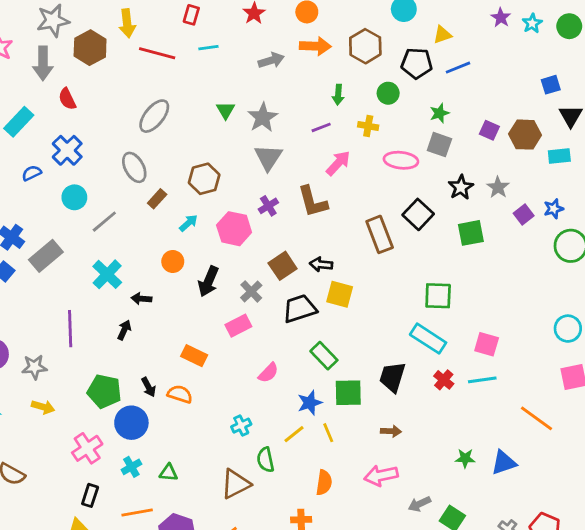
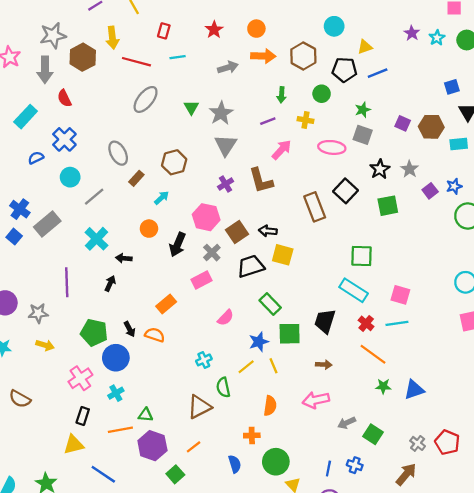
gray ellipse: (154, 116) -> (146, 99), moved
pink hexagon: (234, 229) -> (206, 217), moved
orange rectangle: (194, 356) -> (166, 304), turned -66
orange line: (536, 418) -> (373, 354), moved
green triangle: (168, 473) -> (146, 415), moved

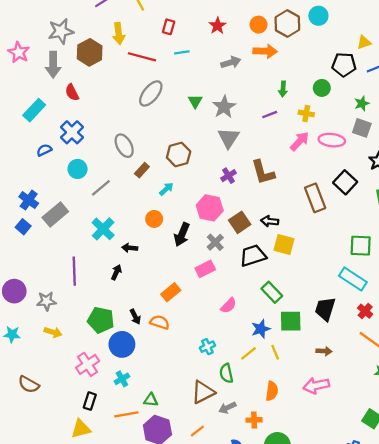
cyan circle: (334, 26) -> (318, 16), moved
brown hexagon: (303, 56) -> (287, 24), moved
pink arrow: (282, 150) -> (300, 141), moved
gray arrow: (347, 423) -> (227, 408), moved

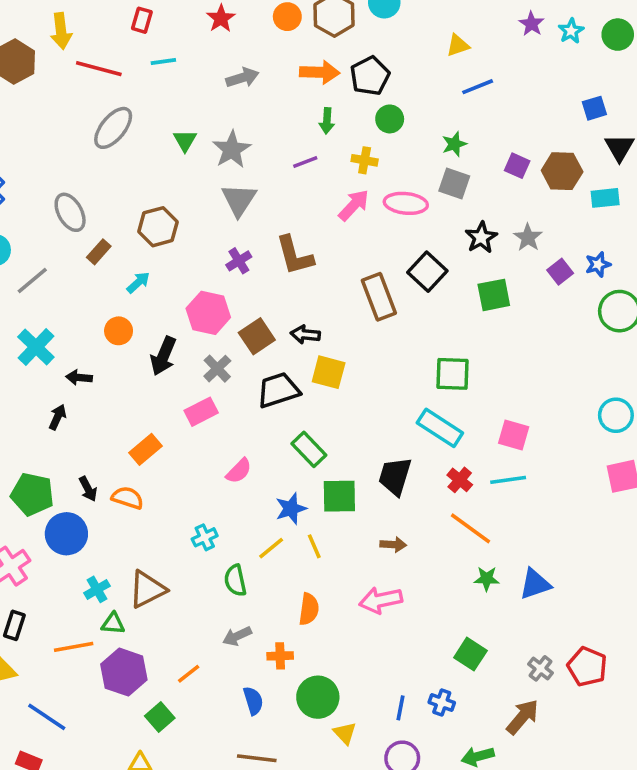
orange arrow: (265, 51) -> (320, 72), moved
black pentagon: (344, 65) -> (370, 76), moved, turned -30
cyan cross: (122, 379) -> (97, 589), moved
brown triangle: (203, 392) -> (147, 589), moved

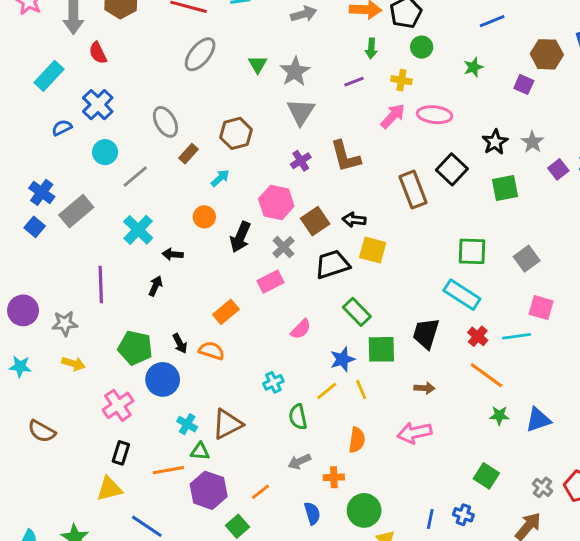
brown hexagon: (562, 171) -> (547, 54), moved
gray square: (454, 184) -> (527, 259), moved, turned 35
pink square: (514, 435) -> (541, 308), moved
cyan cross: (97, 589) -> (187, 424), turned -30

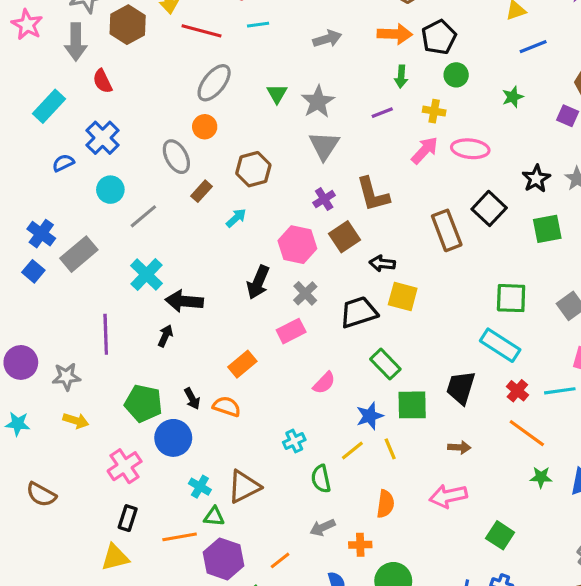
orange circle: (204, 217) -> (205, 127), moved
brown square: (315, 221) -> (345, 237), moved
black arrow: (173, 254) -> (184, 301), size x1.6
green square: (486, 476) -> (500, 535), moved

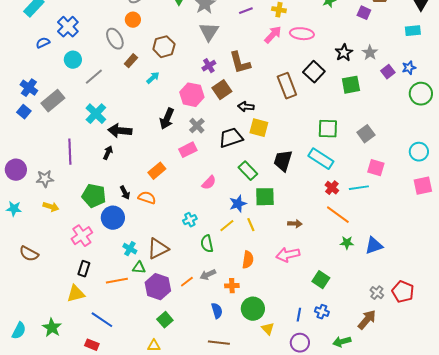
black trapezoid: (461, 388) -> (283, 161), moved
purple hexagon: (224, 559) -> (158, 287), moved
orange line: (280, 560) -> (187, 282), moved

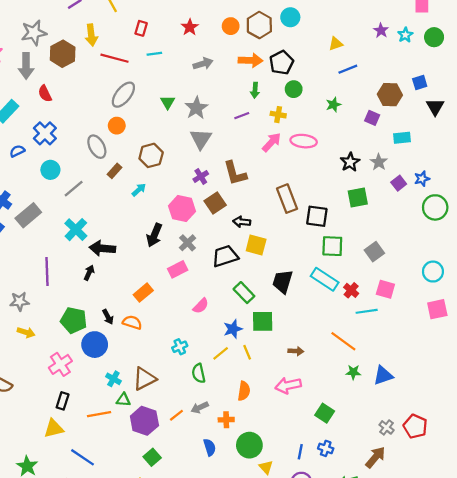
cyan rectangle: (413, 31) -> (402, 138), moved
black square: (314, 72) -> (317, 216), moved, turned -35
red cross: (332, 188) -> (351, 290), moved

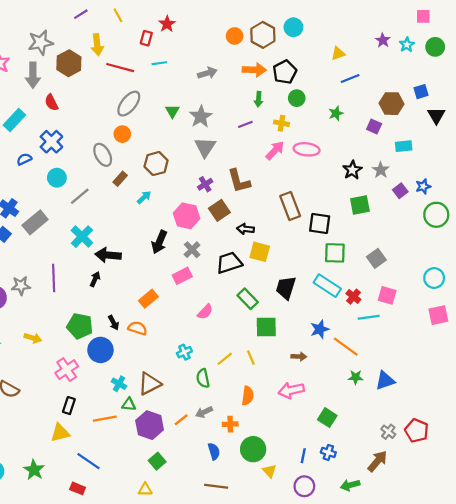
red star: (190, 27) -> (167, 24), moved
gray star: (19, 301) -> (21, 286), moved
blue star: (233, 329) -> (320, 329), moved

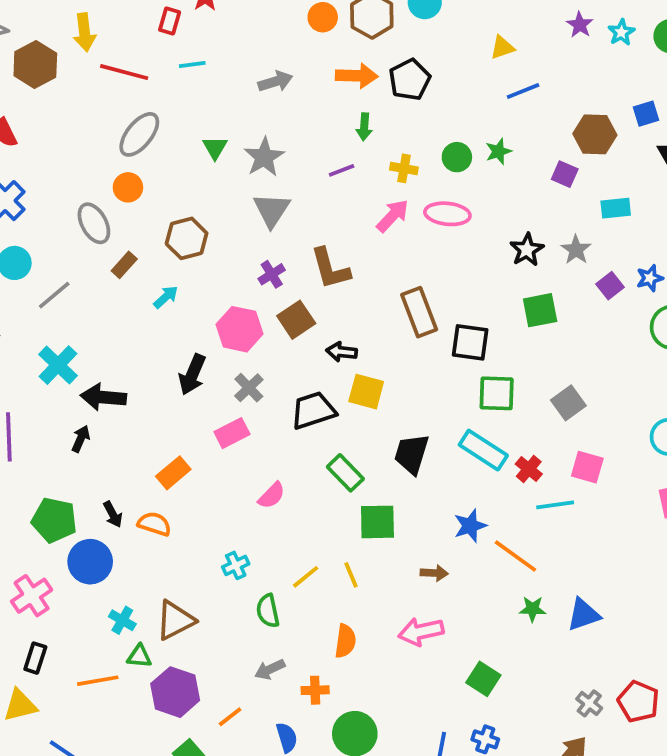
green circle: (297, 98) -> (457, 157), moved
orange line: (181, 420) -> (230, 717), moved

